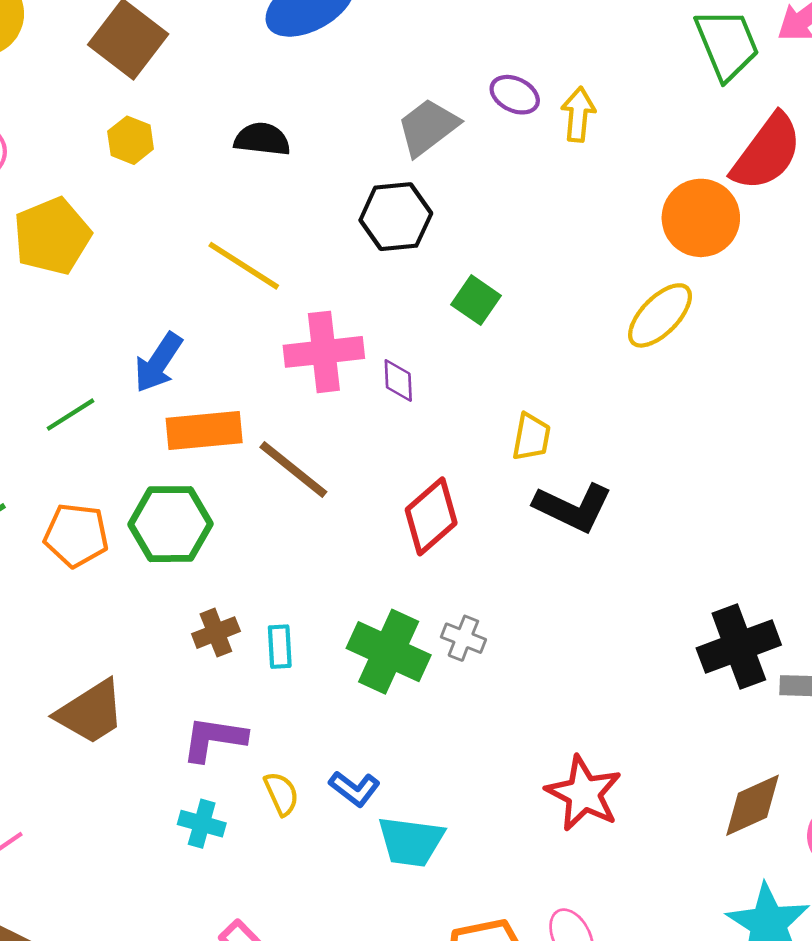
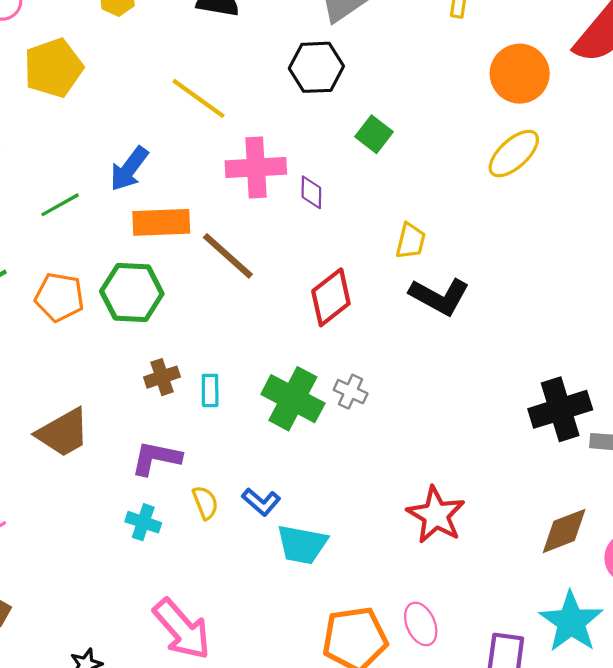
orange circle: (701, 218) -> (520, 74), moved

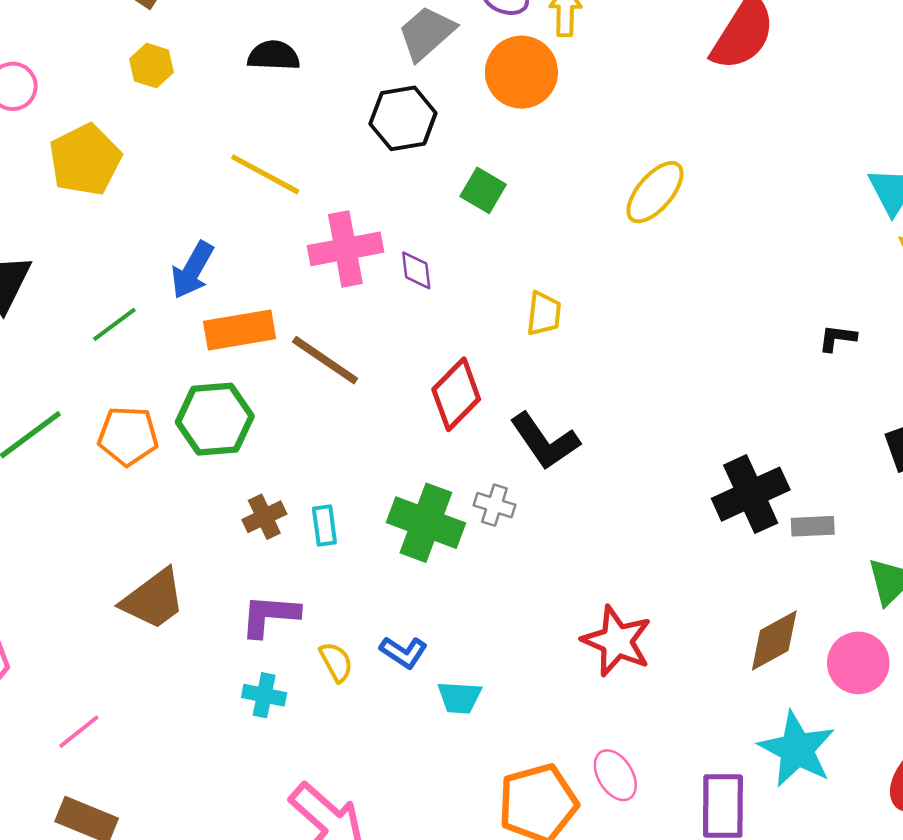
orange circle: (520, 74) -> (521, 72), moved
black L-shape: (439, 296) -> (545, 441), moved, turned 34
cyan trapezoid: (302, 544) -> (459, 698), size x0.7

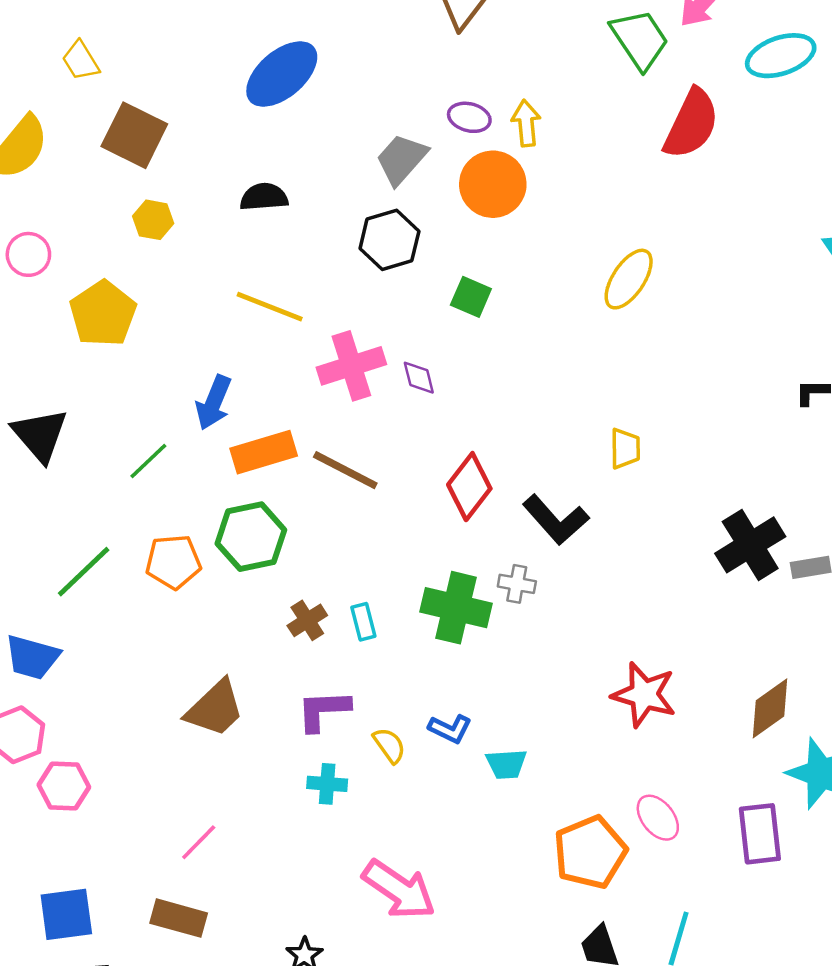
yellow trapezoid: (544, 314) -> (625, 448), moved
brown diamond: (774, 641) -> (770, 708), moved
pink line: (79, 732) -> (199, 842), moved

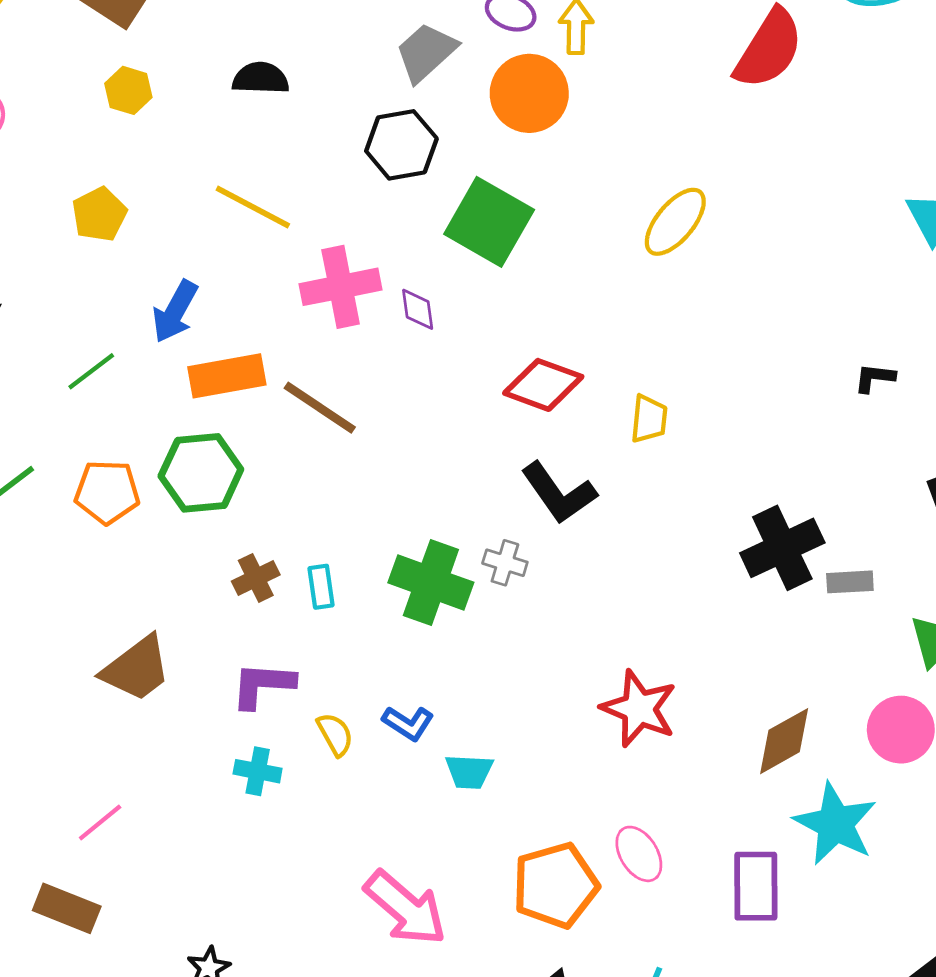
green square: (471, 297) -> (489, 222), size x1.8
yellow pentagon: (103, 314) -> (99, 214), moved, size x0.7
red diamond: (469, 487) -> (543, 385), moved, turned 66
pink arrow: (399, 890) -> (405, 908), moved

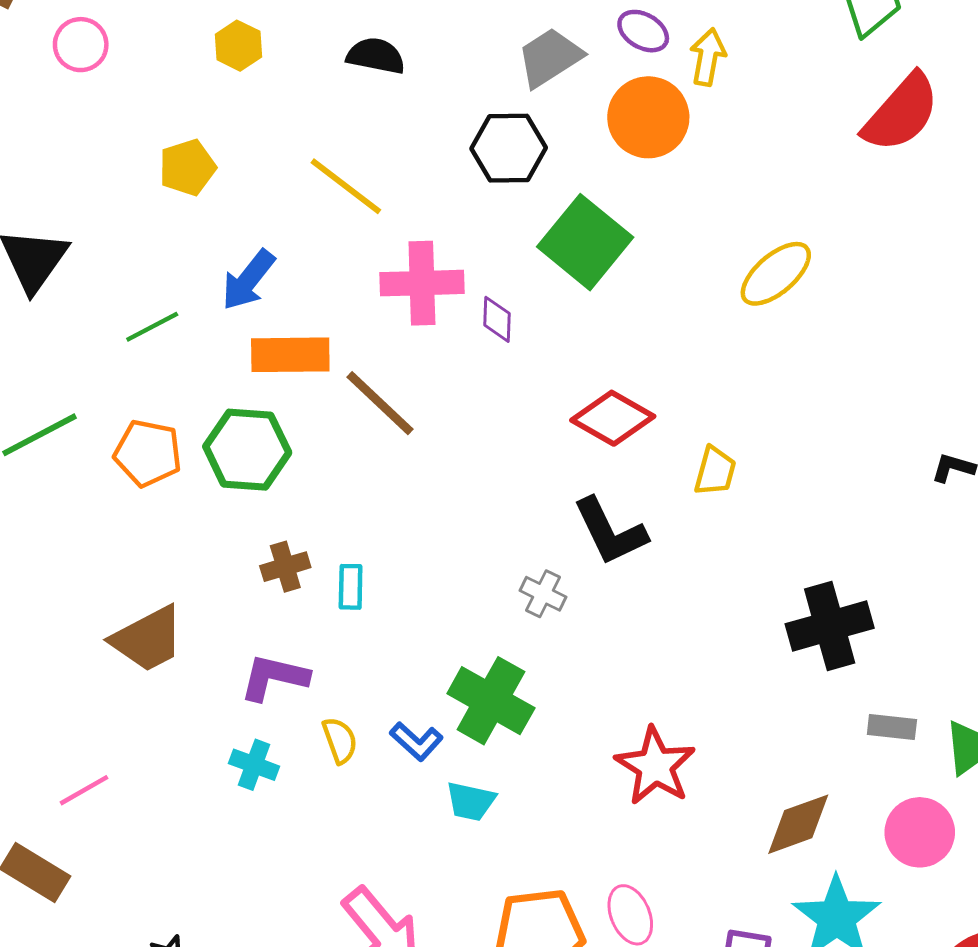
gray rectangle: (850, 582) -> (892, 727), moved
green cross: (431, 583) -> (491, 701), moved

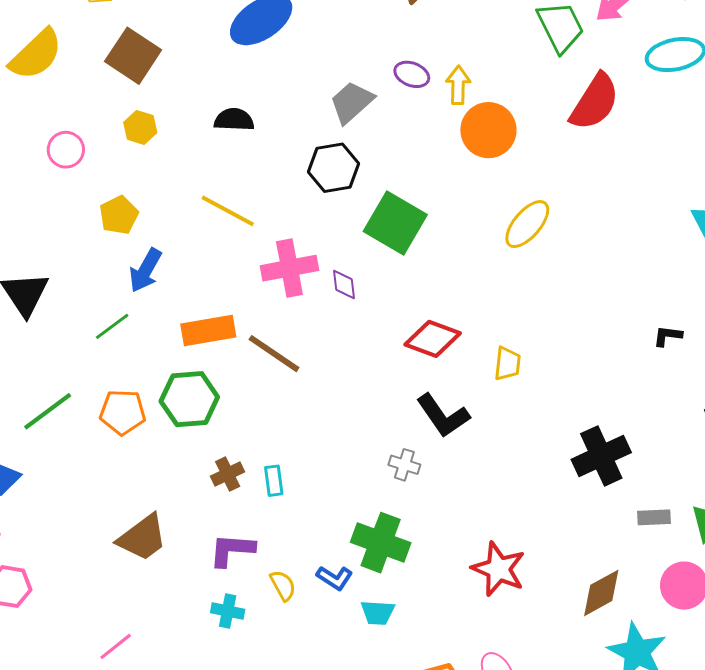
pink circle: (81, 45) -> (66, 150), moved
orange circle: (648, 117) -> (488, 130), moved
blue arrow: (248, 280) -> (145, 270), moved

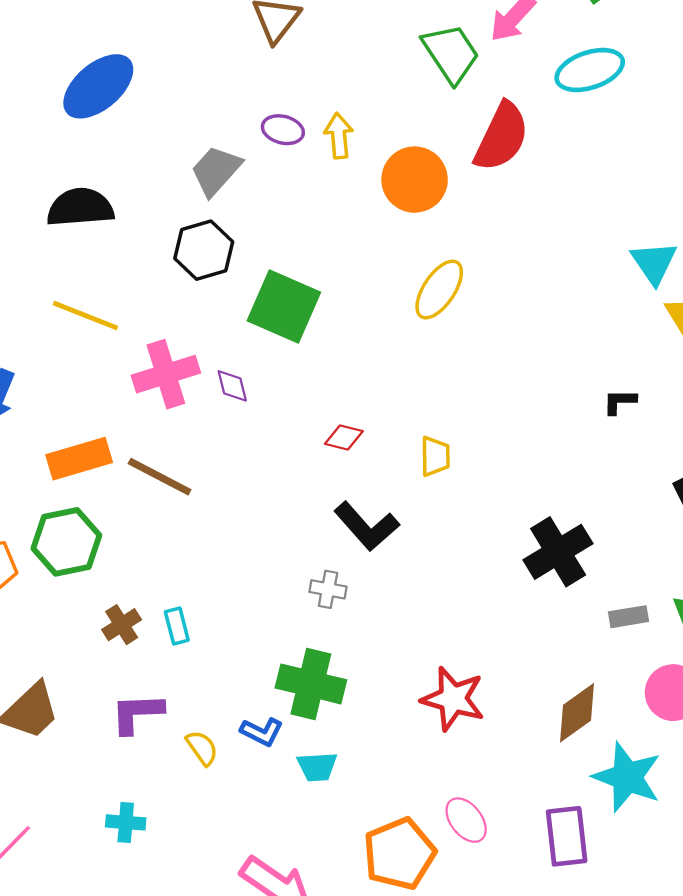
black semicircle: (234, 120) -> (80, 207), size x1.4
orange circle: (488, 130) -> (415, 180), moved
red diamond: (433, 339) -> (344, 438), size x0.6
cyan cross: (228, 611) -> (126, 822), moved

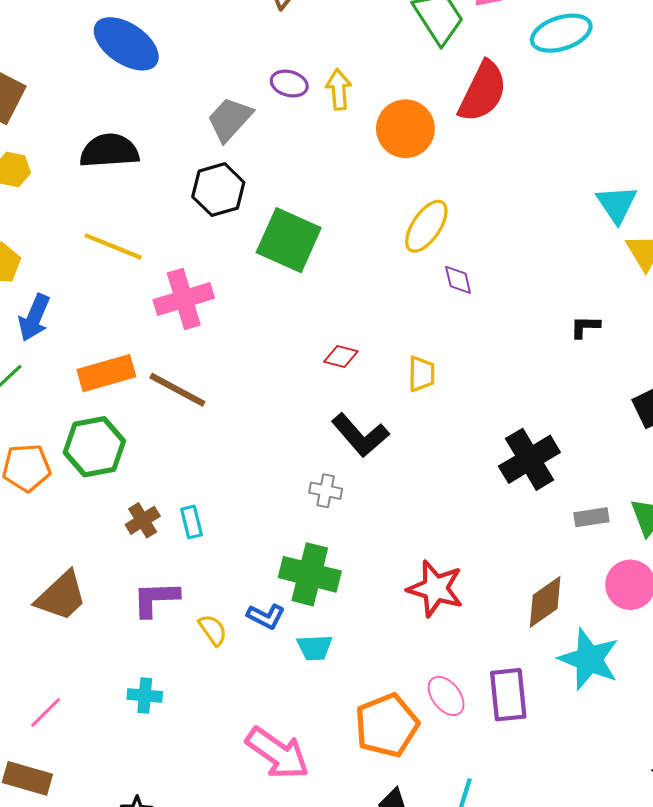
blue ellipse: (98, 86) -> (126, 44), turned 74
purple diamond: (232, 386) -> (458, 280), moved
purple rectangle: (567, 836) -> (508, 695), moved

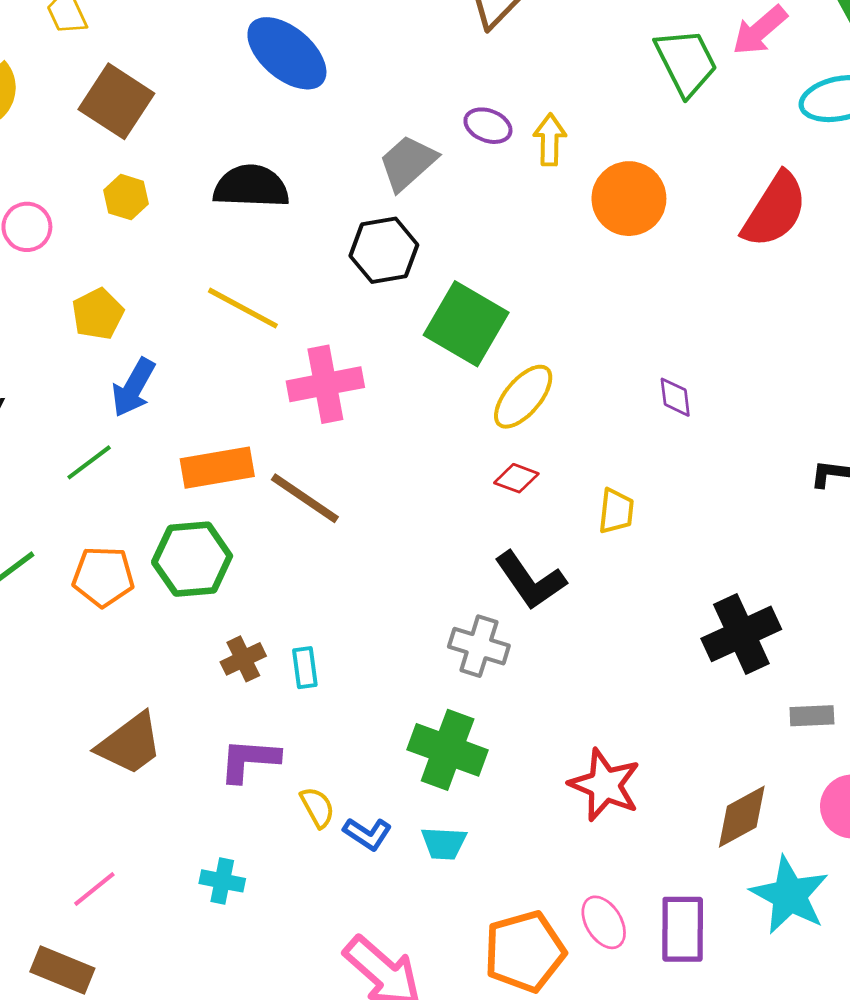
red semicircle: (483, 92) -> (775, 210), moved
yellow ellipse: (426, 226) -> (523, 397), moved
gray cross: (326, 491) -> (479, 646), size x1.4
blue L-shape: (266, 616) -> (367, 834), moved

